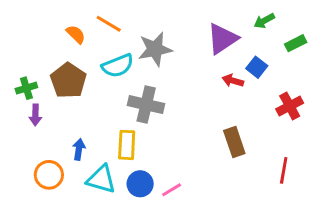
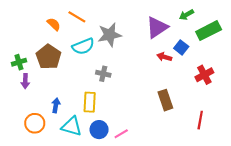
green rectangle: (296, 43) -> (209, 31), size x1.6
gray cross: (146, 105) -> (103, 74), size x0.6

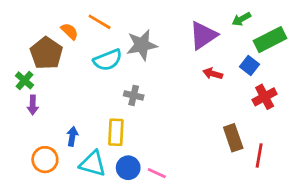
blue square: (181, 47) -> (250, 65), moved
brown pentagon: (48, 57) -> (46, 53), moved
green cross: (19, 62) -> (25, 80), turned -32
brown rectangle: (165, 100) -> (233, 138), moved
pink line: (121, 134) -> (157, 173), turned 56

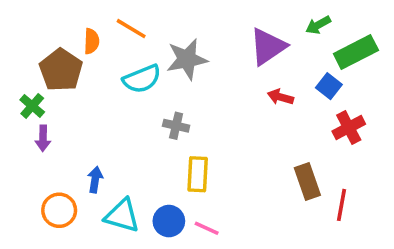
orange semicircle: (70, 31) -> (92, 41), turned 48
yellow rectangle: (116, 132) -> (198, 174), moved

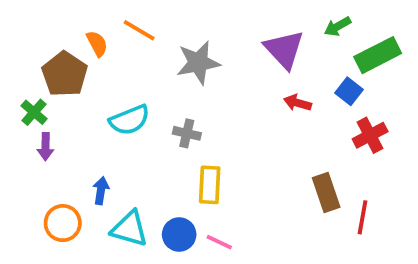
orange semicircle: (92, 41) -> (97, 44), turned -30
purple triangle: (268, 47) -> (284, 49), turned -39
cyan semicircle: (142, 79) -> (130, 120), moved

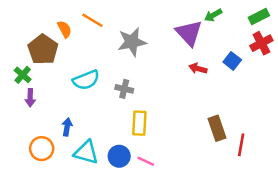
green arrow: (338, 26) -> (213, 15), moved
green rectangle: (378, 55) -> (259, 16), moved, size x0.7
red cross: (370, 135) -> (261, 43), moved

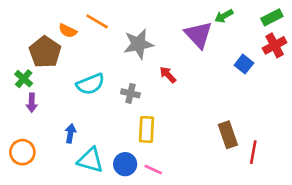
orange semicircle: (64, 29) -> (68, 31), turned 144
red arrow: (198, 69) -> (168, 75), moved, turned 30
orange circle: (42, 149) -> (22, 152), moved

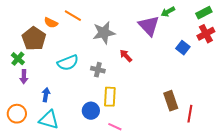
blue arrow: (70, 133) -> (46, 95), moved
cyan triangle: (90, 160) -> (49, 120), moved
blue circle: (125, 164) -> (91, 111), moved

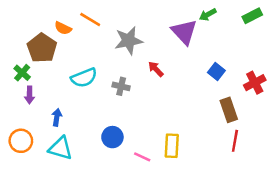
red cross: (206, 34) -> (255, 83), moved
blue square: (183, 48) -> (216, 72), moved
yellow rectangle: (110, 97) -> (172, 146), moved
brown rectangle: (171, 101) -> (229, 110), moved

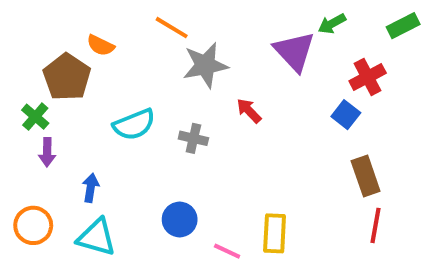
orange line: (90, 20) -> (172, 28), moved
red cross: (255, 83) -> (368, 77), moved

